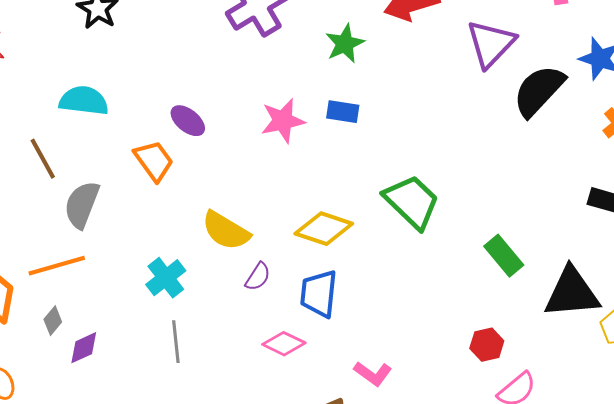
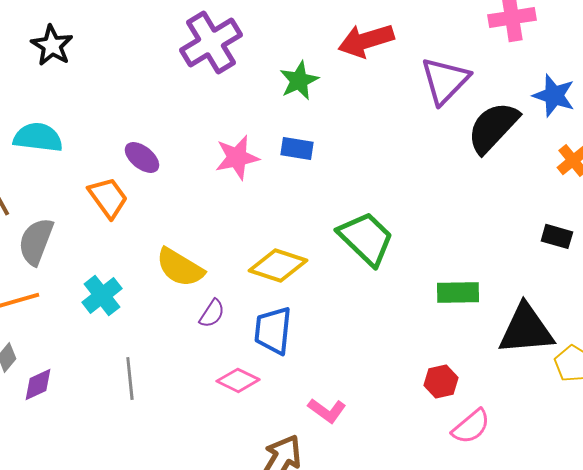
green rectangle: (504, 256) -> (458, 292), turned -51
cyan cross: (166, 278) -> (102, 295), moved

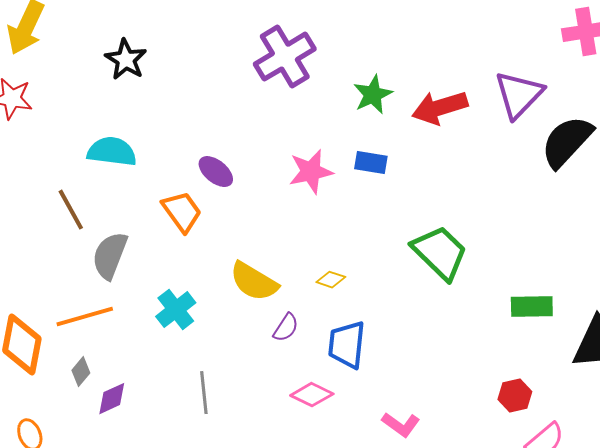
red arrow: (366, 40) -> (440, 108), moved
yellow diamond: (278, 265) -> (331, 280), moved, size x0.5

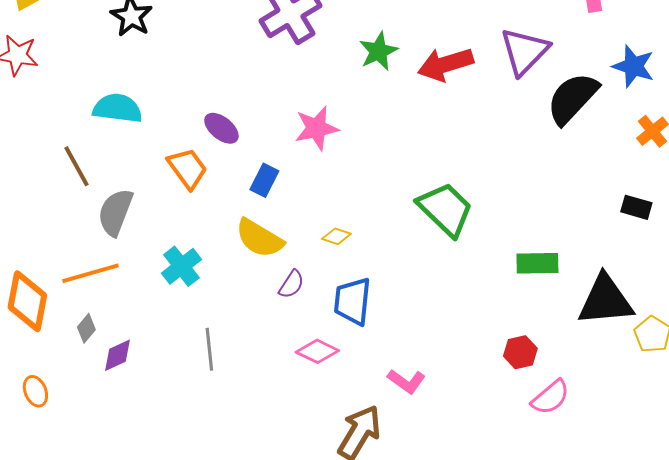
blue rectangle: (371, 163) -> (264, 180), moved, turned -72

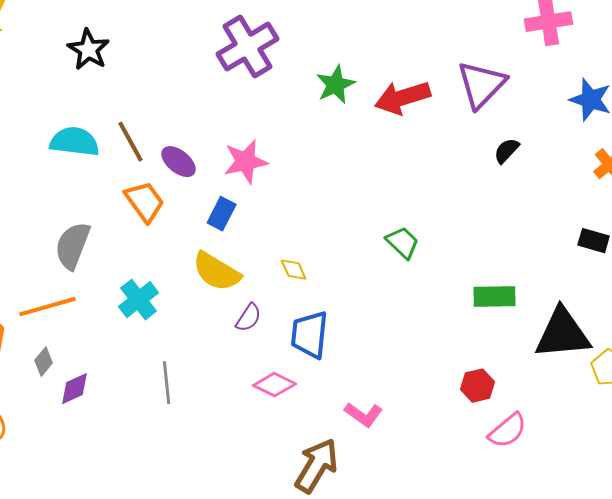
black semicircle: (572, 98) -> (507, 151), moved, size x0.5
pink star: (316, 128) -> (246, 162), moved
brown line: (76, 166) -> (131, 142), moved
green trapezoid: (445, 209) -> (403, 243), size x0.6
yellow diamond: (336, 236) -> (294, 270), turned 48

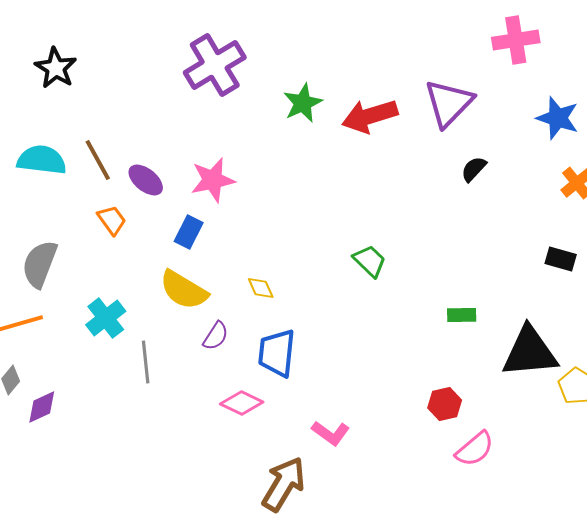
orange trapezoid: (145, 202) -> (112, 220), size x0.7
green rectangle: (495, 297) -> (462, 315), size x0.7
gray line: (167, 383) -> (146, 362), moved

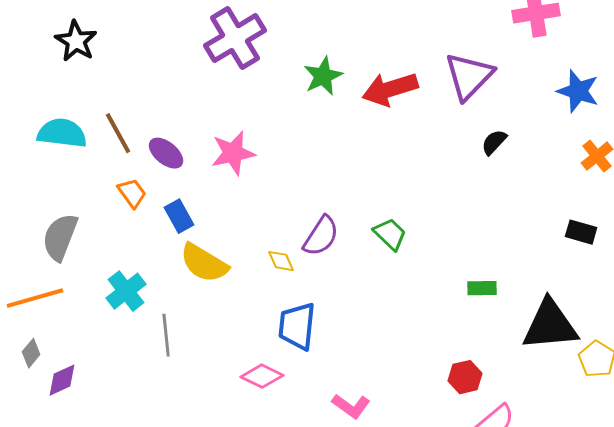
blue rectangle: (189, 232) -> (179, 216), moved, turned -56
purple semicircle: (216, 336) -> (321, 236), moved, size x1.4

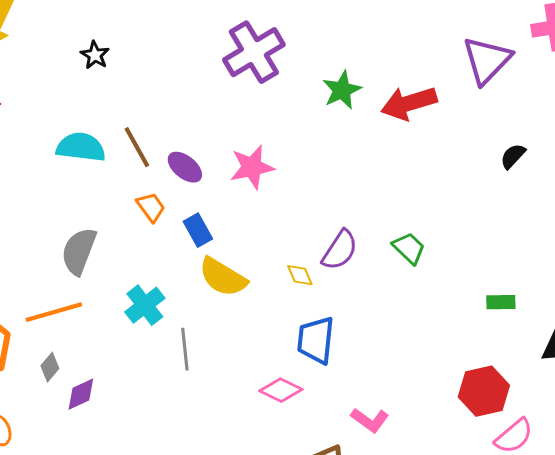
black star: (76, 41) -> (95, 55), size x0.7
purple triangle: (469, 76) -> (487, 60), moved
red hexagon: (465, 377) -> (484, 391), size x1.5

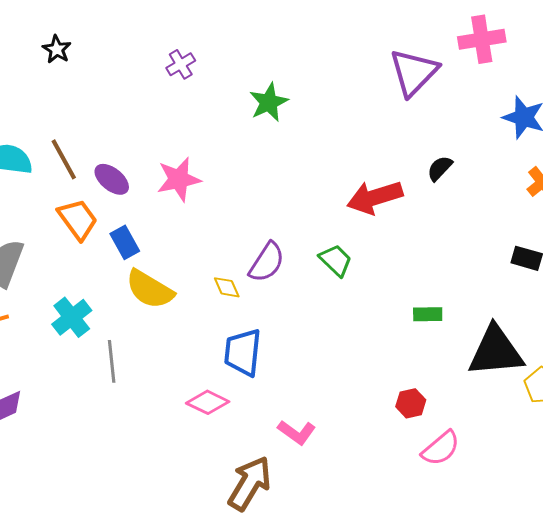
purple cross: (254, 52) -> (181, 64), size x0.5
black star: (95, 55) -> (57, 49), moved
red arrow: (409, 103) -> (375, 197), moved
orange trapezoid: (151, 207) -> (78, 219), size x1.4
red hexagon: (484, 391) -> (411, 403), size x0.6

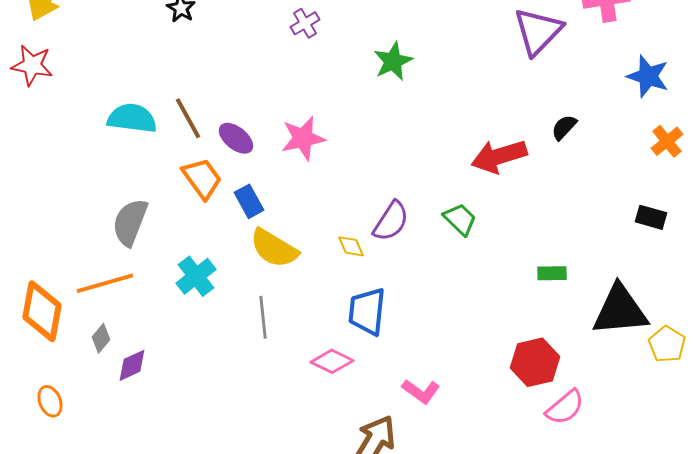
gray line: (112, 361) -> (263, 317), moved
red hexagon: (411, 403) -> (535, 362), size x1.6

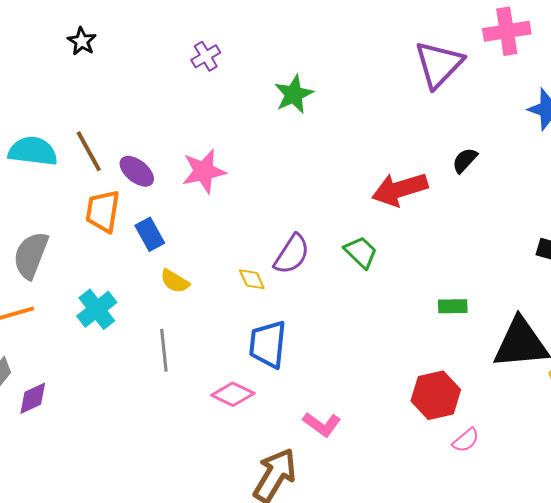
orange trapezoid: (202, 178) -> (103, 211), turned -135
yellow semicircle: (274, 248) -> (175, 281), size x0.6
pink semicircle: (565, 407) -> (466, 440), size x0.7

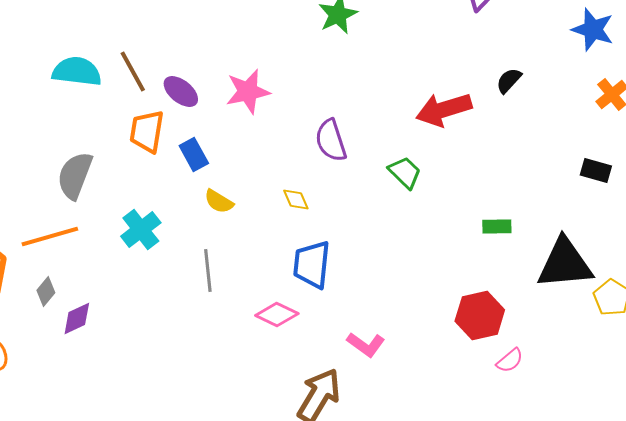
purple semicircle: (292, 254) -> (331, 140), moved, turned 129

